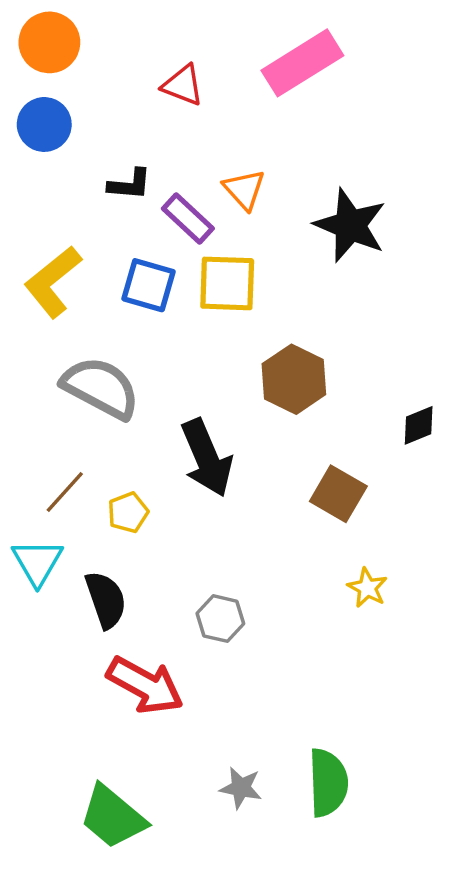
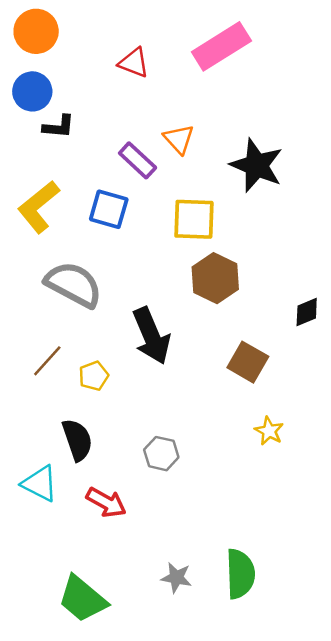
black L-shape: (130, 184) -> (59, 127), moved
yellow square: (227, 283) -> (194, 219), moved
cyan triangle: (37, 562) -> (40, 484), moved, turned -33
red arrow: (145, 685) -> (106, 502), size x0.7

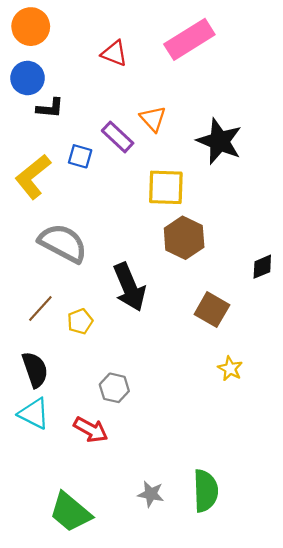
blue square: (109, 209) -> (80, 156), moved, size x0.7
black semicircle: (77, 440) -> (35, 370), moved
gray hexagon: (161, 454) -> (114, 388), moved

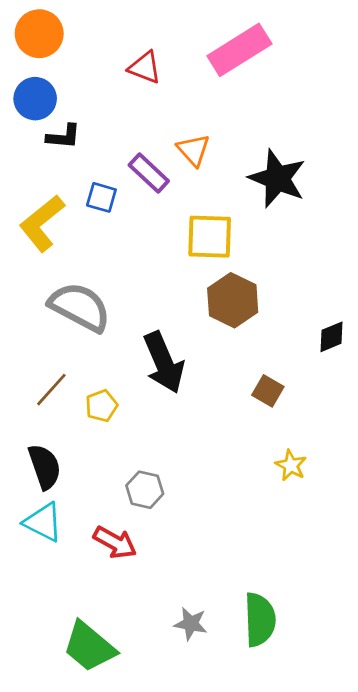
brown square: (212, 310) -> (268, 391), size x0.7

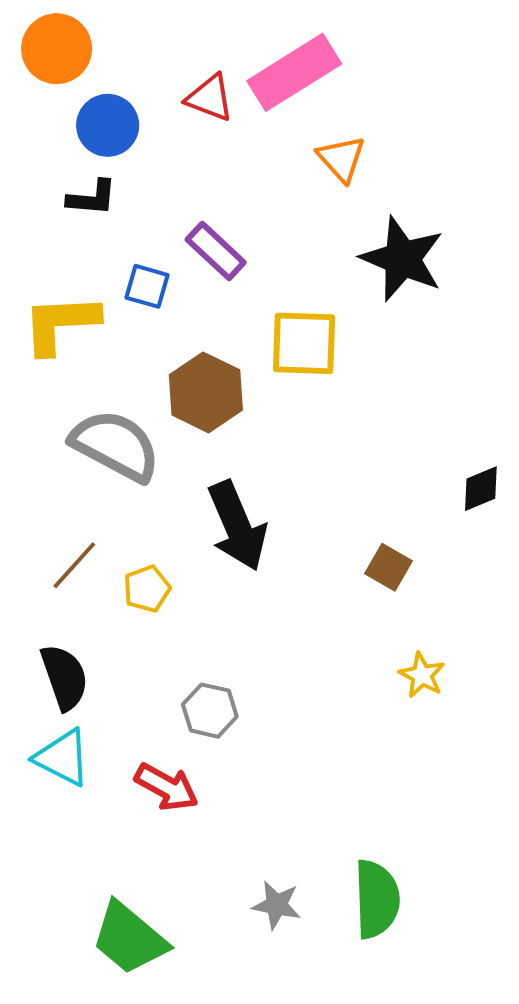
pink rectangle: (239, 50) -> (294, 72), moved
blue circle: (35, 99) -> (108, 125), moved
orange triangle: (193, 150) -> (341, 159), moved
yellow L-shape: (42, 223) -> (61, 324), turned 36
brown hexagon: (233, 300) -> (206, 392), moved

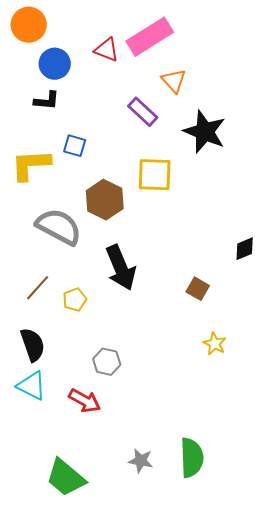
purple rectangle: (216, 251) -> (143, 112), moved

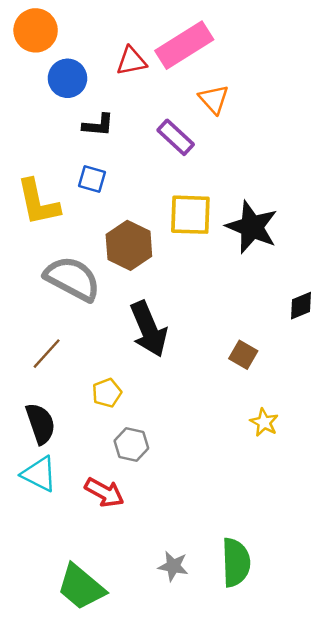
red triangle: (107, 50) -> (131, 61), turned -32
black L-shape: (47, 101) -> (98, 125), moved
black star: (205, 132) -> (252, 227), moved
yellow L-shape: (31, 165) -> (38, 202), turned -99
yellow pentagon: (75, 300) -> (107, 393), moved

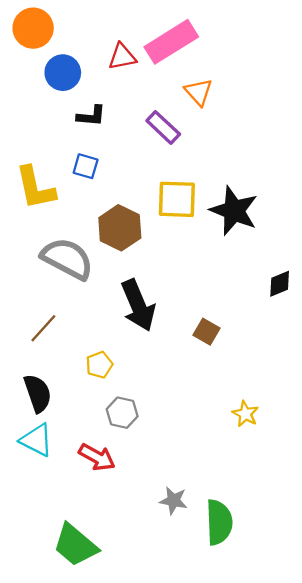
brown square: (243, 355) -> (207, 332), moved
yellow star: (264, 422) -> (245, 414), moved
gray star: (173, 566) -> (173, 501), moved

